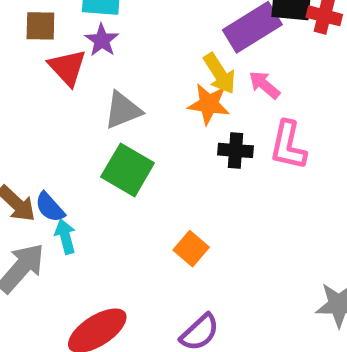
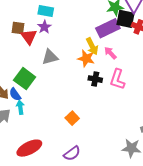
brown square: (40, 26) -> (18, 28), moved
green square: (128, 170) -> (25, 79), moved

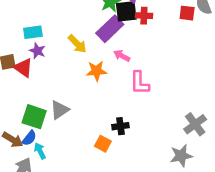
yellow arrow: (92, 46) -> (77, 44), moved
gray triangle: (50, 57) -> (60, 110), moved
black cross: (95, 79) -> (120, 126), moved
blue semicircle: (15, 94) -> (29, 138), turned -88

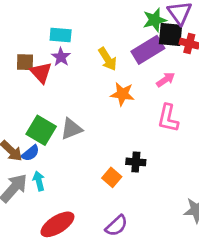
pink arrow: (122, 56) -> (166, 80), moved, turned 105
cyan arrow: (40, 151) -> (39, 181), moved

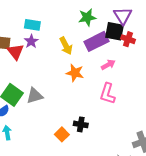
green star: (155, 20) -> (87, 17), moved

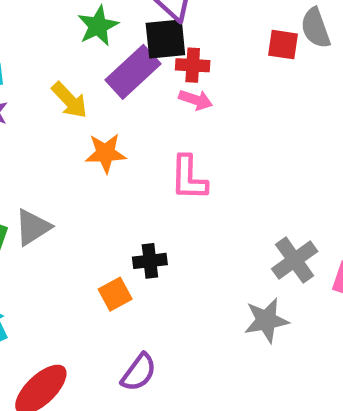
red cross: (128, 39) -> (193, 65), moved
pink arrow: (108, 65) -> (196, 100), moved, turned 64
orange square: (62, 134) -> (115, 294), turned 32

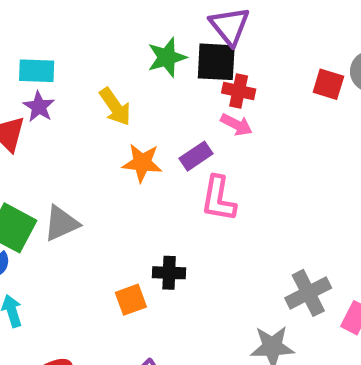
green star: (98, 26) -> (167, 57), moved
purple rectangle: (133, 72) -> (196, 156), moved, size x0.6

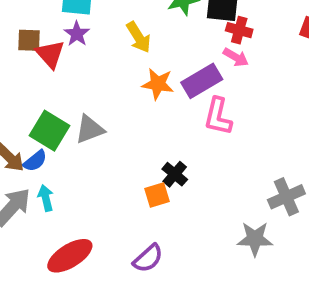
purple rectangle: (196, 156) -> (202, 81), size x1.5
black cross: (169, 273) -> (175, 174), turned 35
orange square: (131, 300) -> (157, 195), moved

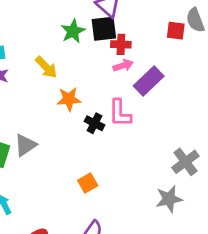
pink arrow: (236, 57) -> (123, 65), turned -36
purple rectangle: (202, 81) -> (149, 81), moved
black cross: (175, 174) -> (95, 123), moved

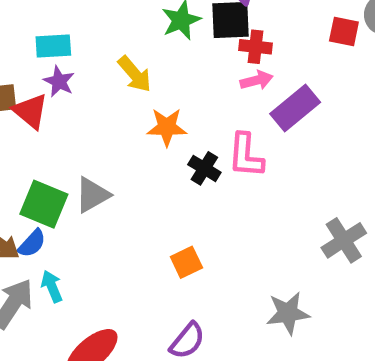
gray star: (169, 199) -> (288, 313), moved

